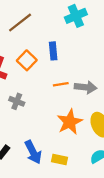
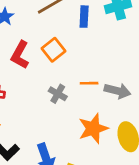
blue rectangle: (53, 51) -> (84, 17), moved
gray cross: (17, 101) -> (58, 94), moved

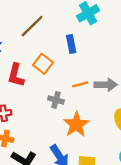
blue rectangle: (84, 17) -> (71, 44), moved
orange star: (93, 128) -> (76, 124), moved

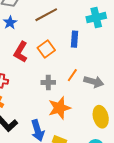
orange line: (80, 84) -> (72, 75), turned -56
gray cross: (56, 100) -> (48, 82), turned -32

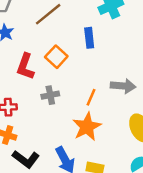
orange line: (72, 75) -> (91, 97), moved
gray cross: (48, 82) -> (50, 95), moved

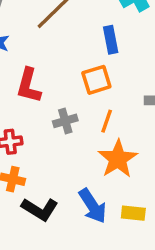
orange square: (56, 57) -> (96, 80), moved, turned 35
orange line: (91, 97) -> (107, 121), moved

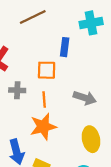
orange line: (107, 121) -> (44, 99), turned -42

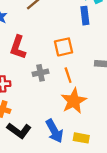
blue rectangle: (65, 47) -> (85, 16), moved

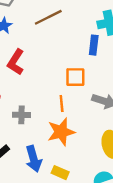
orange square: (64, 47) -> (75, 77), moved
gray cross: (41, 73) -> (21, 115), moved

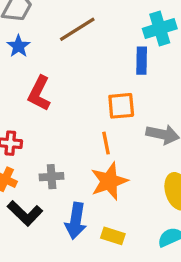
gray cross: (21, 115) -> (52, 177), moved
blue arrow: (34, 159) -> (76, 221), turned 30

